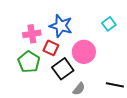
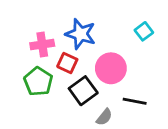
black line: (115, 85) -> (135, 101), moved

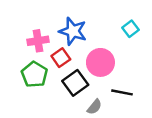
red square: (67, 63) -> (61, 58), turned 30

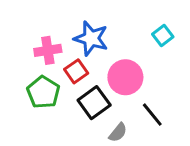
black line: (122, 92) -> (152, 115), turned 40

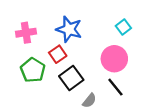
pink cross: (48, 50) -> (26, 33), moved
pink circle: (125, 77) -> (114, 59), moved

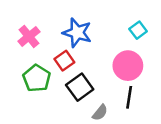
pink cross: (26, 33) -> (29, 36), turned -30
black line: (115, 87) -> (129, 97), turned 48

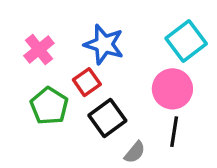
cyan square: (138, 30) -> (186, 41), size x1.6

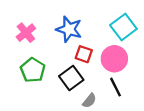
red square: (87, 82) -> (84, 54), moved, turned -36
black line: (174, 132) -> (115, 87), turned -36

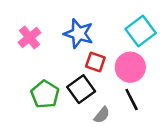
green pentagon: (33, 70) -> (45, 94), moved

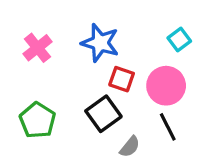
cyan square: (141, 31) -> (179, 40), size x0.6
green pentagon: (45, 94) -> (38, 120), moved

